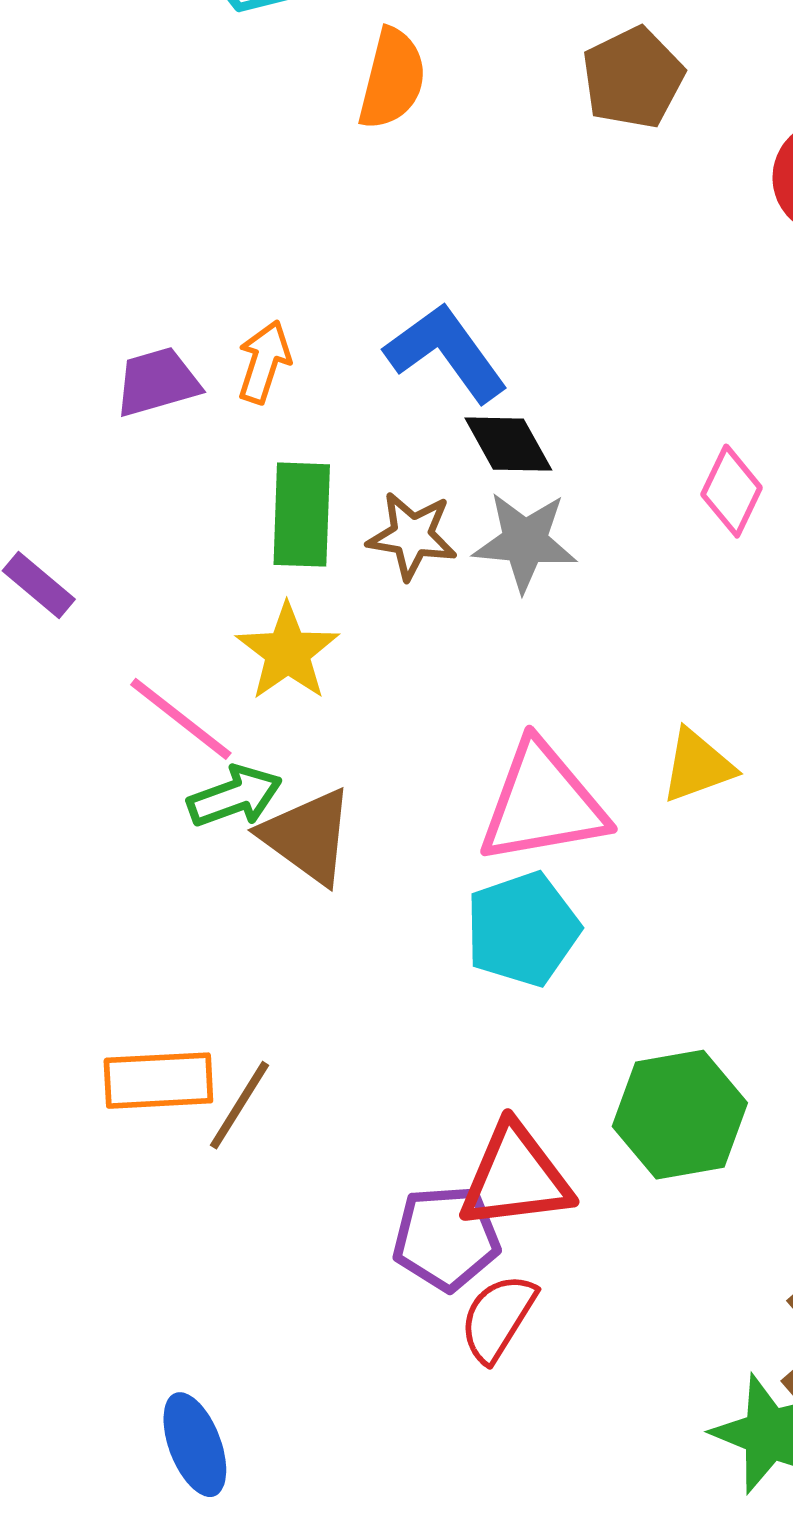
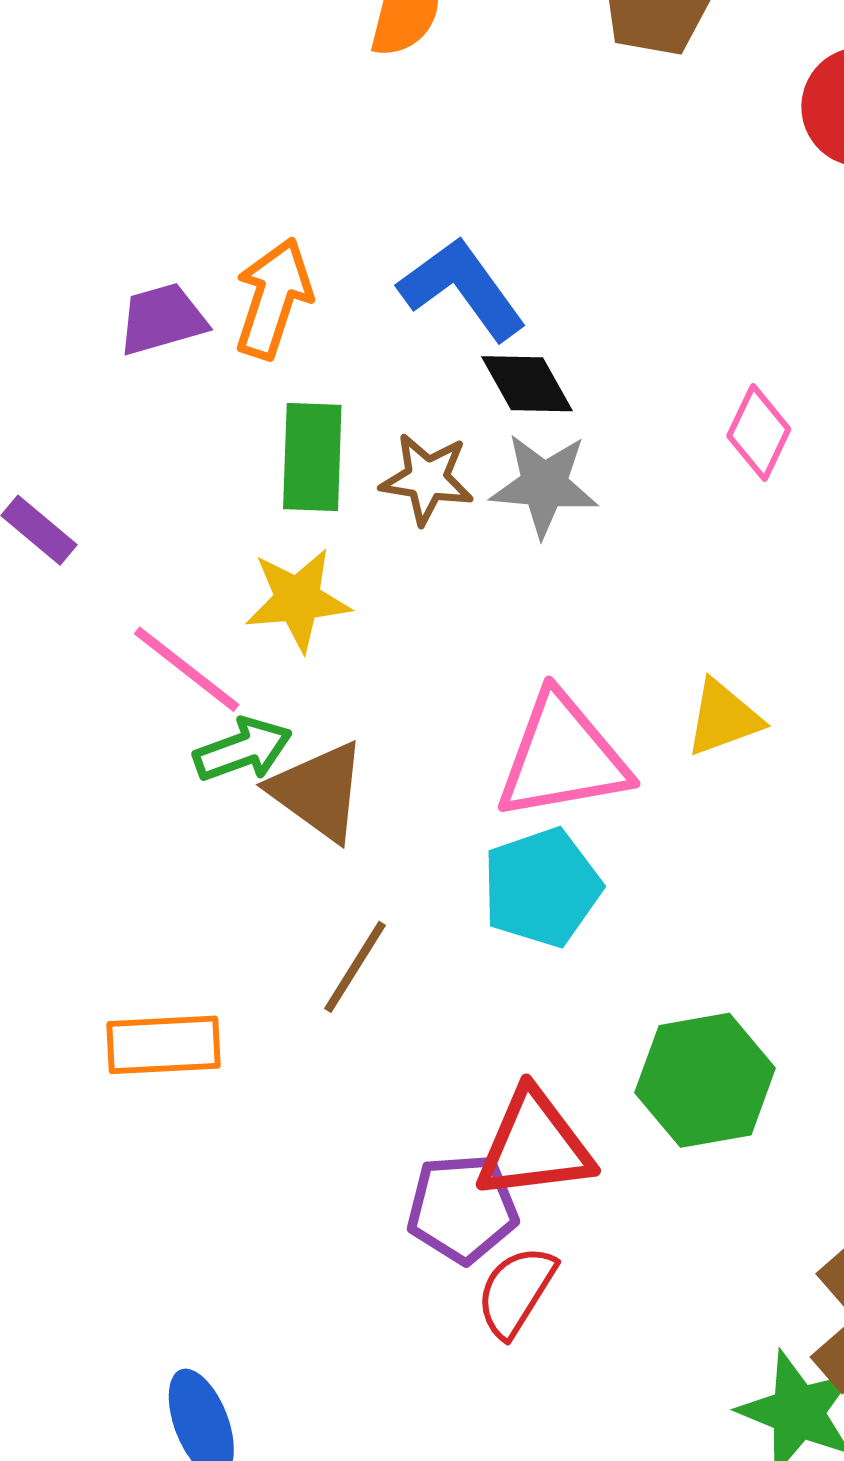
orange arrow: (264, 362) -> (273, 298), size x1.4
yellow star: (288, 652) -> (298, 600), turned 30
brown line: (239, 1105) -> (355, 967), moved

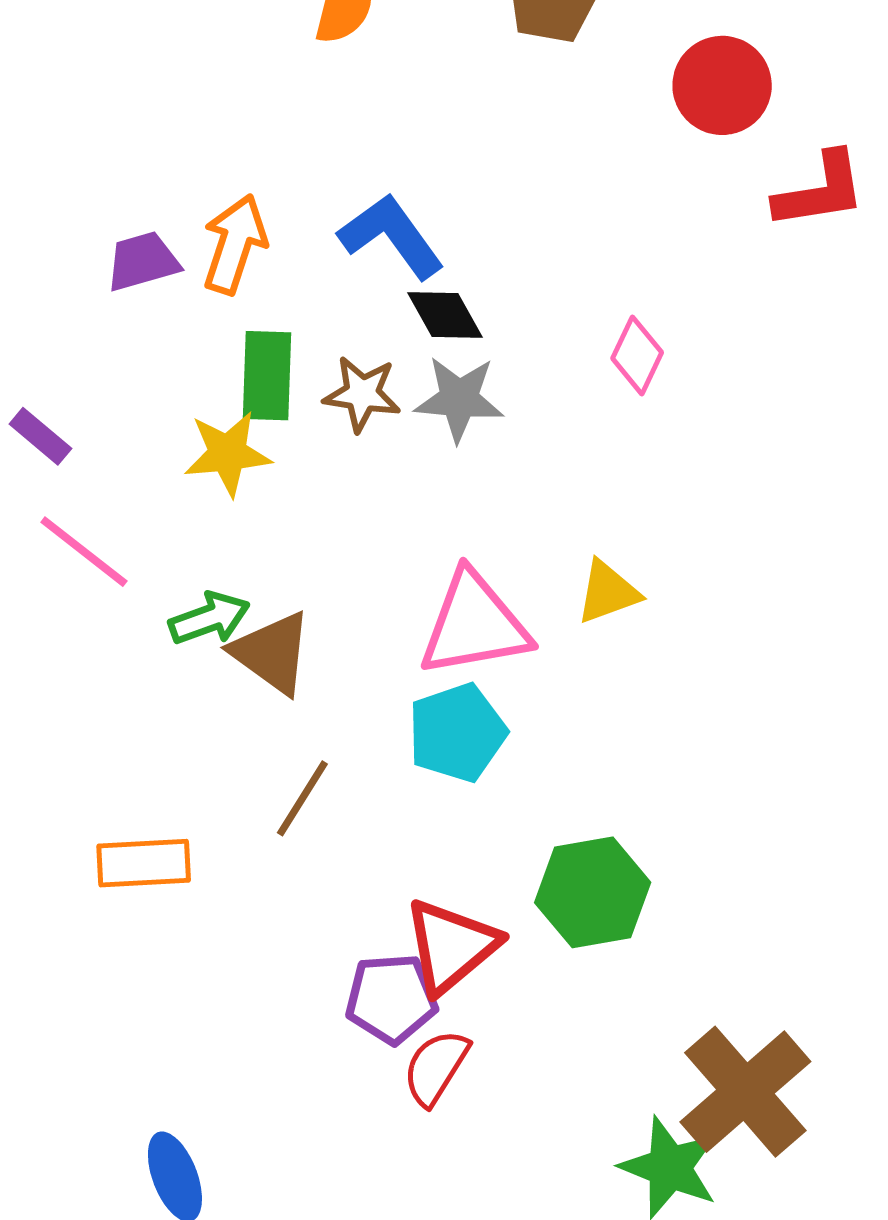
yellow star: (298, 600) -> (228, 454), moved
pink line: (187, 669) -> (84, 552), moved
red triangle: (534, 1145) -> (451, 946), turned -33

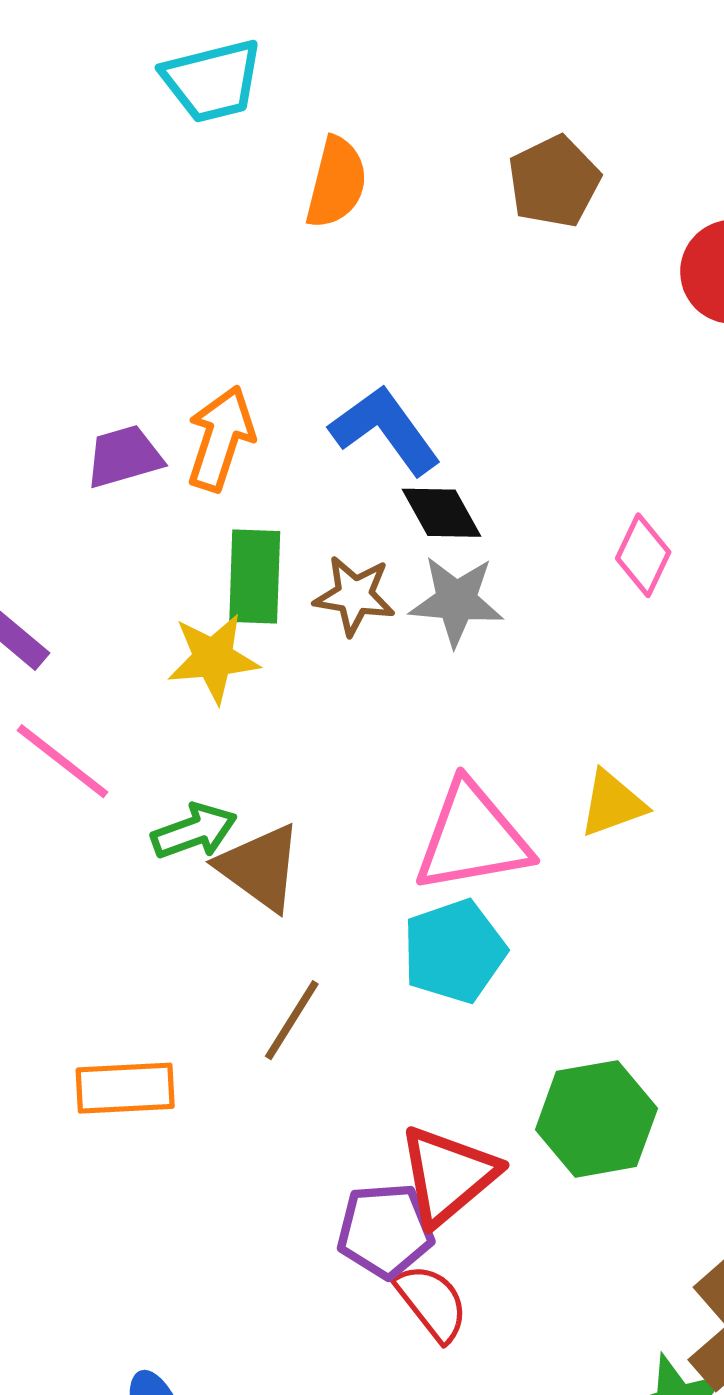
red semicircle: (436, 1067) -> (432, 1303), turned 110

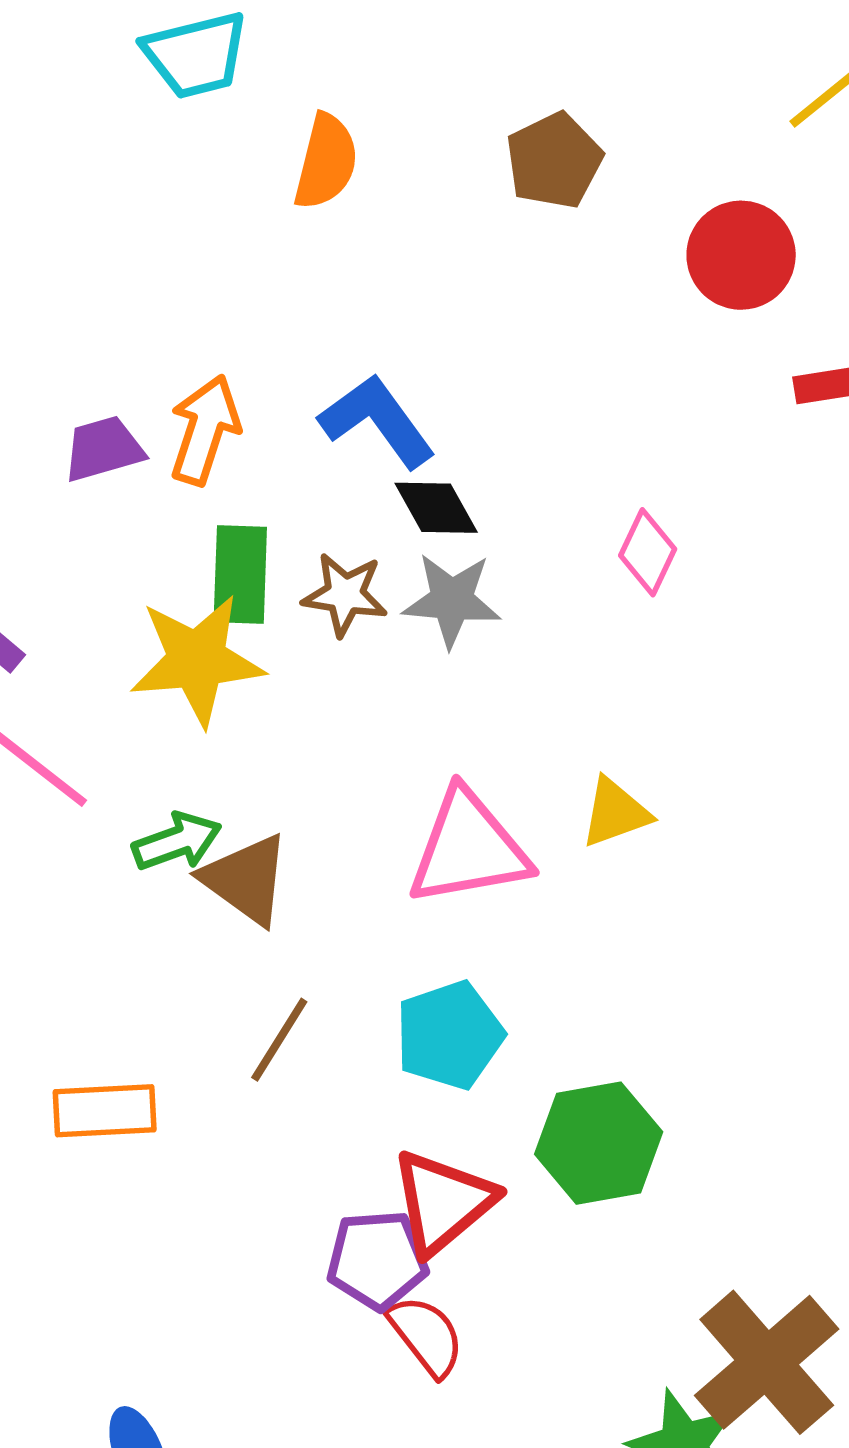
yellow star: (213, 658) -> (197, 660), size x1.4
cyan pentagon: (454, 951) -> (450, 1035), moved

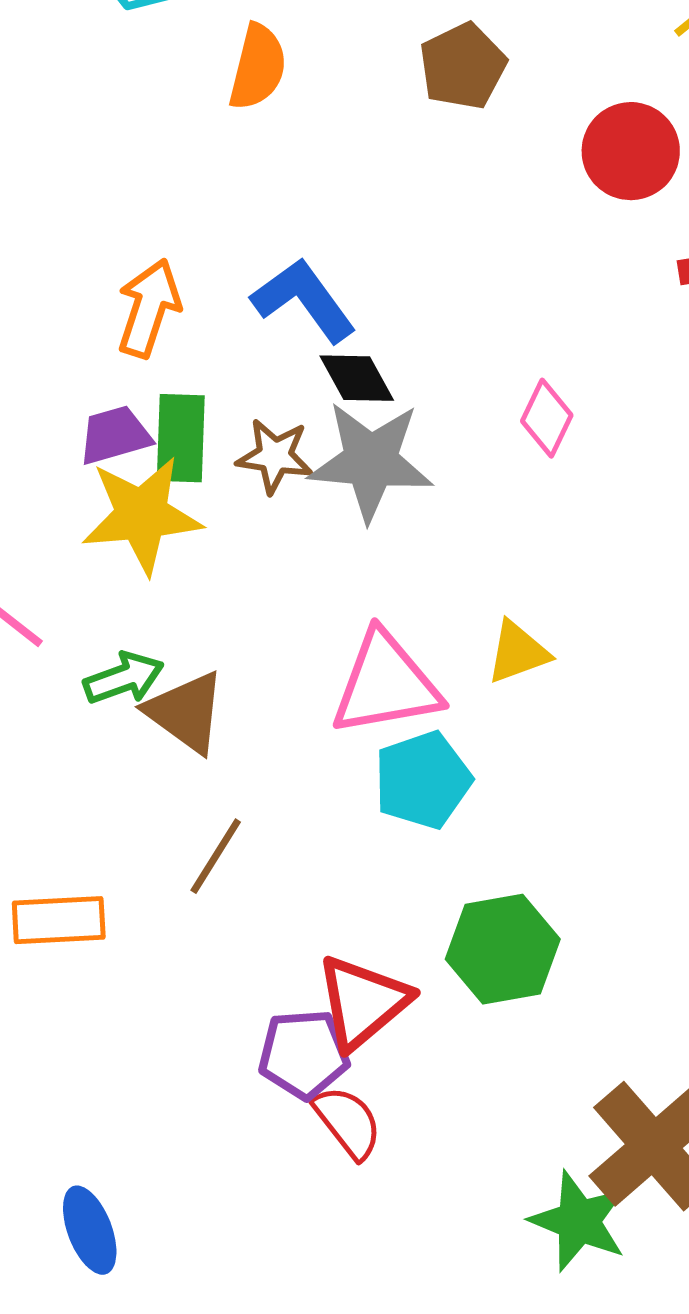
purple trapezoid: (103, 449) -> (115, 435), moved
gray star: (452, 600) -> (371, 461), size x1.4
cyan pentagon: (450, 1035) -> (423, 780), moved

